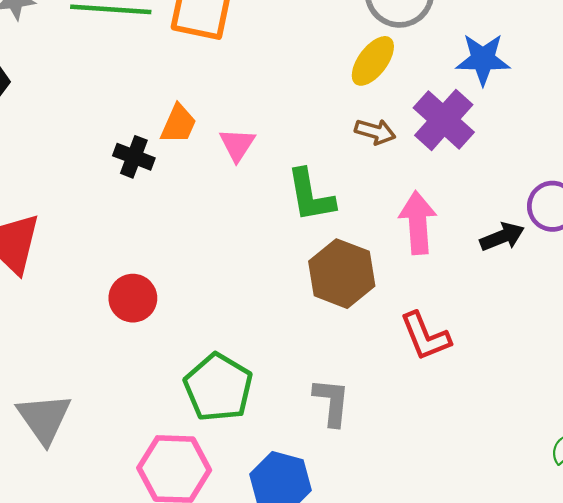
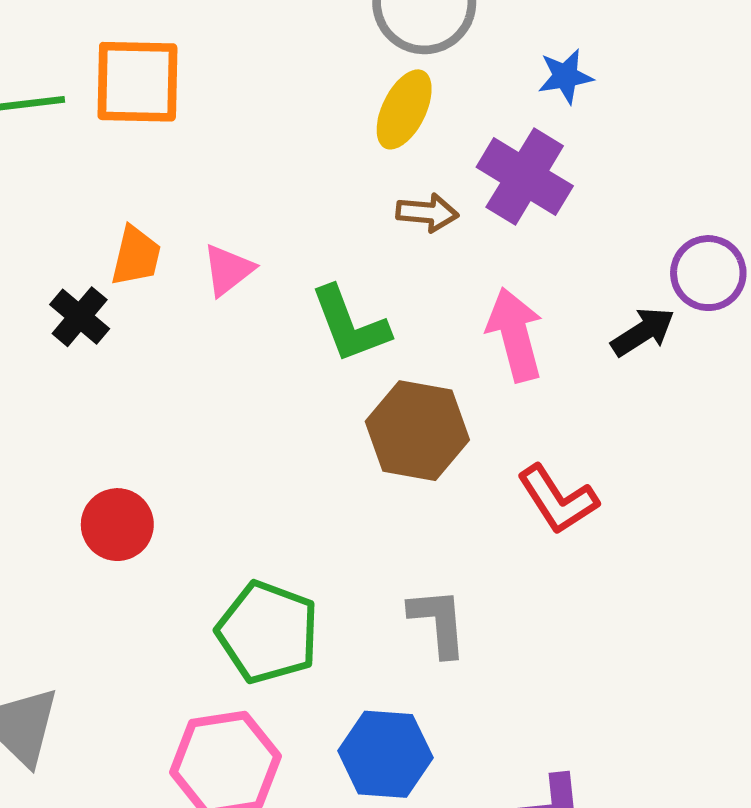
blue star: (483, 59) -> (565, 76), size x0.7
pink triangle: (237, 145) -> (228, 270), turned 30
black cross: (134, 157) -> (80, 317), turned 30

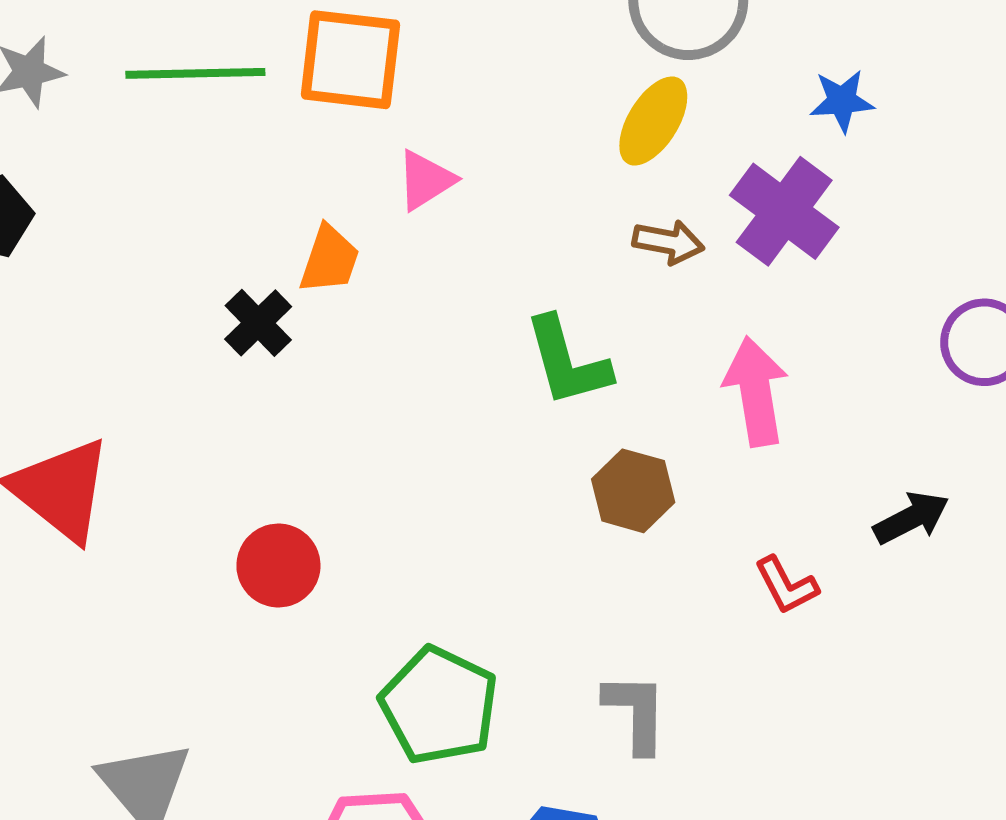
pink triangle: (228, 270) -> (426, 180), moved
black arrow: (643, 332) -> (911, 518), moved
brown hexagon: (417, 431) -> (633, 491), size x0.7
red L-shape: (558, 499) -> (786, 585), size x0.7

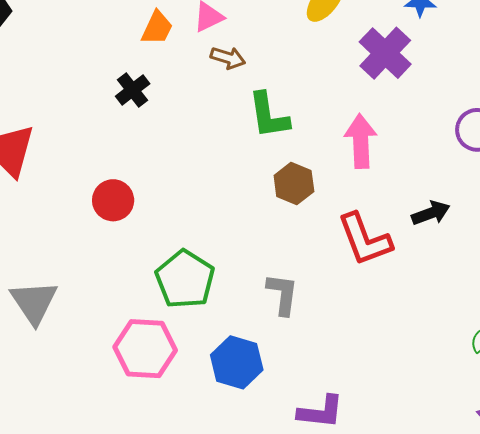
brown arrow: (668, 242) -> (228, 58), moved
orange trapezoid: (329, 259) -> (157, 28), moved
black cross: (258, 323) -> (133, 90), moved
red L-shape: (786, 585) -> (365, 239), size x1.8

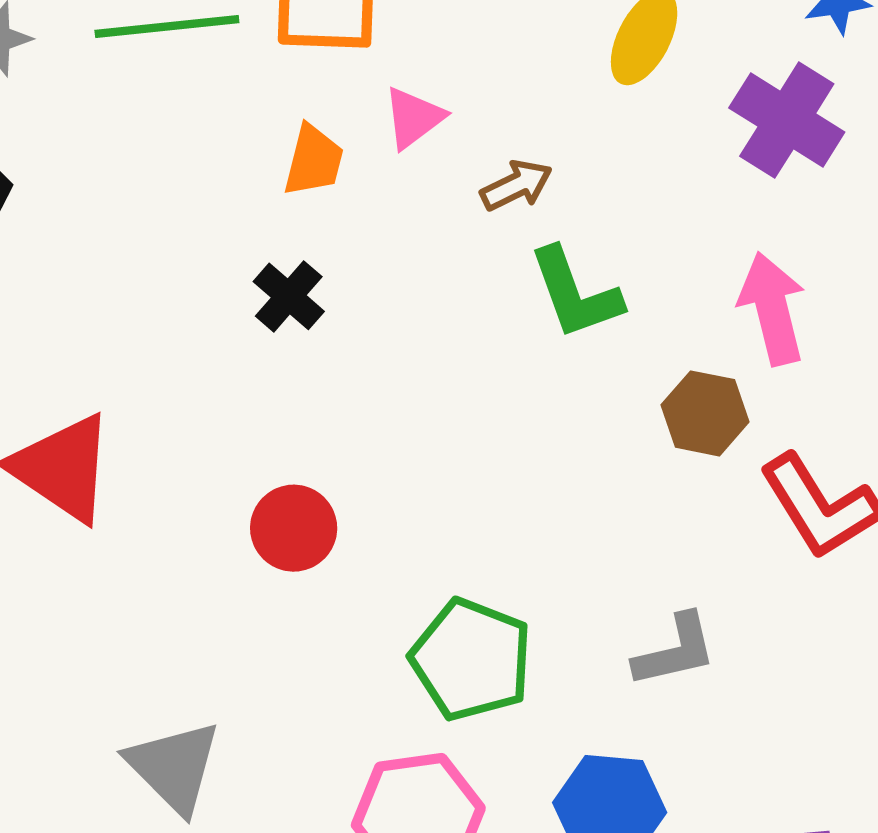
brown arrow: (228, 58) -> (516, 185), moved, turned -32
brown hexagon: (294, 184) -> (705, 413), moved
gray L-shape: (282, 294) -> (675, 651), turned 81

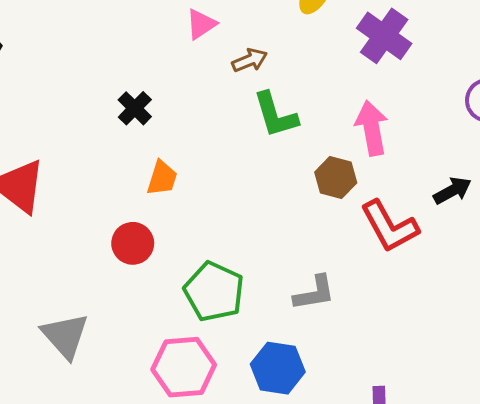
orange trapezoid: (314, 161) -> (162, 178), moved
red circle: (294, 528) -> (133, 243), moved

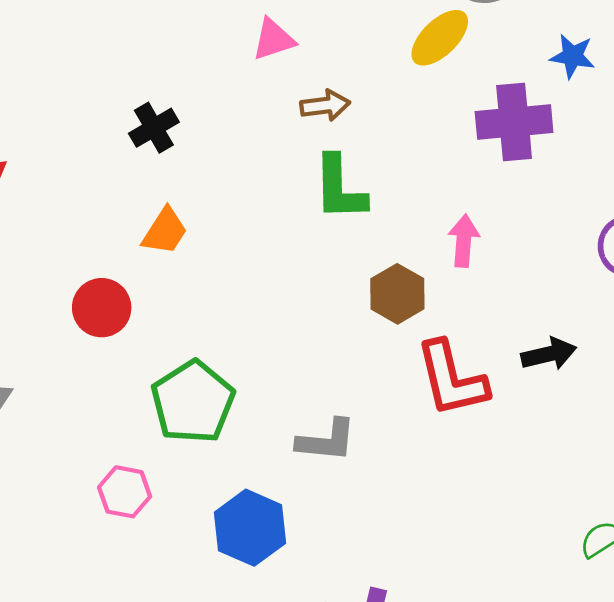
purple cross: (384, 36) -> (514, 122), turned 34
pink arrow: (372, 128) -> (464, 241), size x0.7
pink hexagon: (184, 367) -> (125, 492), size x0.6

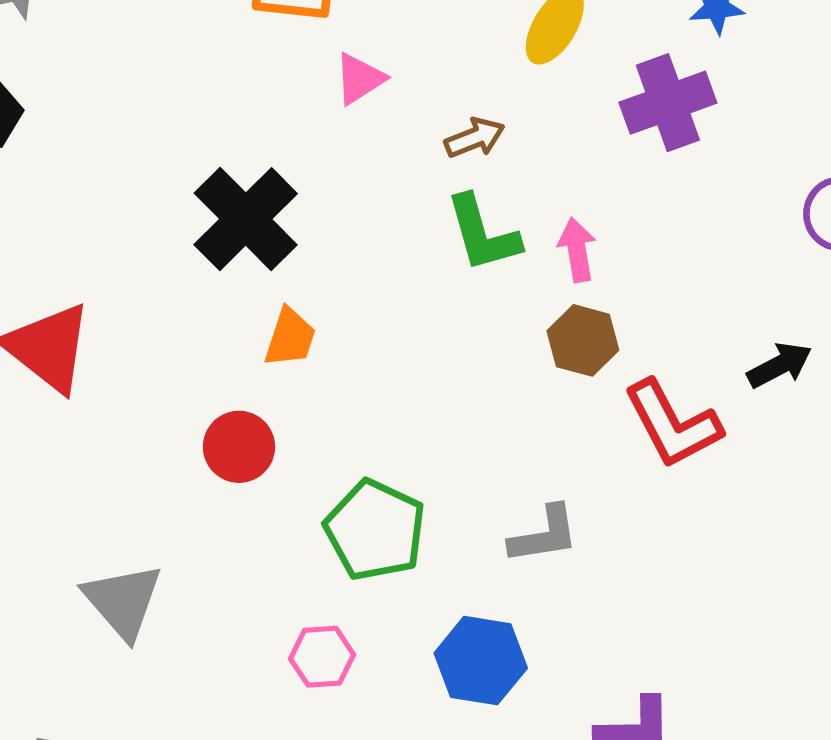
brown arrow: (325, 105) -> (475, 138), moved
black cross: (154, 128) -> (246, 219), size x1.8
pink arrow: (464, 241) -> (577, 250), moved

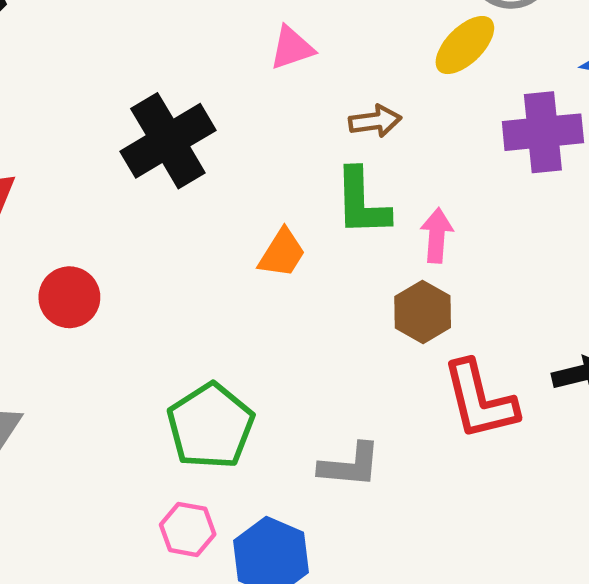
orange trapezoid: (290, 338) -> (282, 253), moved
red circle: (239, 447) -> (69, 297), moved
pink hexagon: (322, 657) -> (188, 529), moved

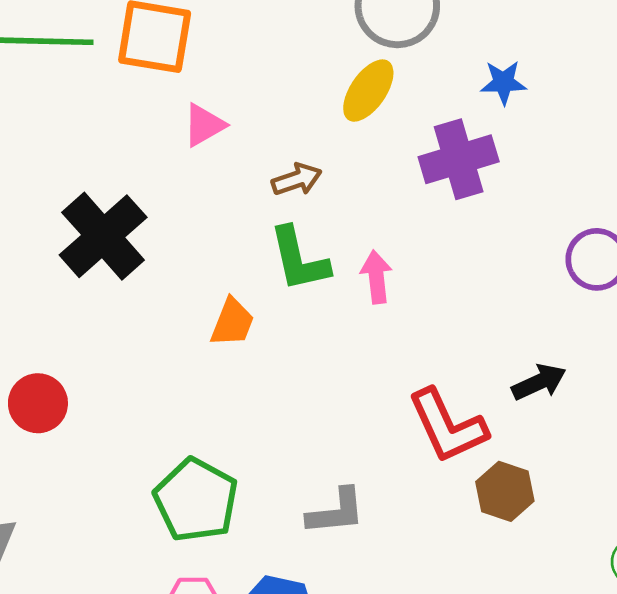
brown hexagon: (423, 312) -> (505, 491), moved

